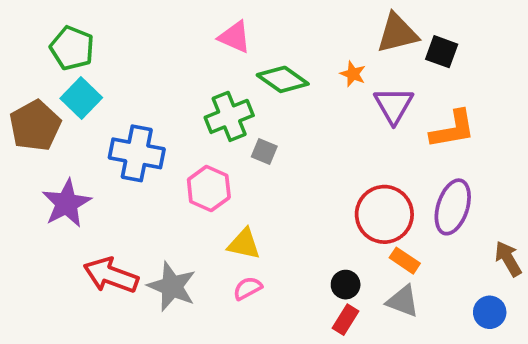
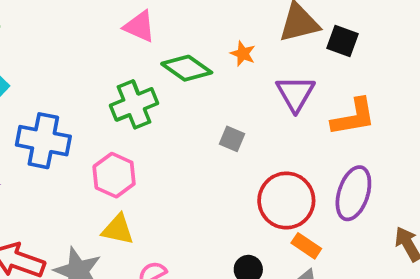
orange star: (353, 74) -> (243, 54), moved
gray square: (264, 152) -> (232, 139), moved
yellow triangle: (244, 244) -> (118, 230), moved

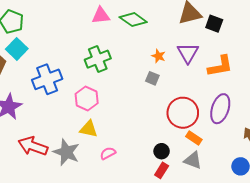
pink triangle: (139, 26) -> (101, 15), turned -30
orange star: (243, 54) -> (158, 56), moved
green diamond: (187, 68) -> (133, 20), moved
blue cross: (43, 141) -> (47, 79), turned -32

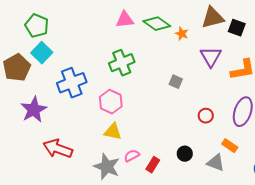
orange star: (158, 56) -> (182, 34), moved
red circle: (183, 113) -> (206, 116), size x0.5
orange rectangle: (194, 138) -> (230, 146), moved
gray star: (66, 152) -> (107, 167), moved
red rectangle: (162, 170) -> (153, 165), moved

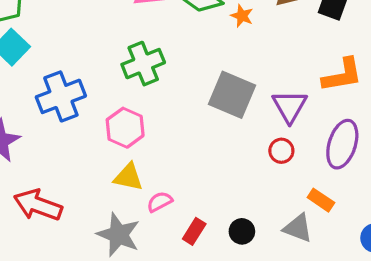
purple triangle: (211, 57) -> (290, 106), moved
gray square: (176, 82) -> (232, 95), size x2.0
black circle: (185, 154) -> (242, 231), moved
pink semicircle: (132, 156) -> (160, 202), moved

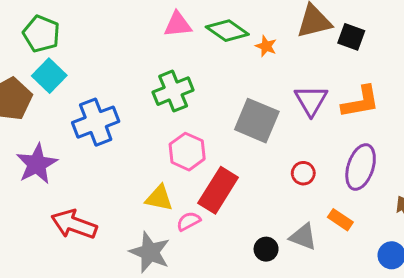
purple triangle: (290, 106) -> (311, 100), moved
pink hexagon: (125, 128) -> (187, 152), moved
gray triangle: (298, 228) -> (303, 237), moved
red rectangle: (194, 231) -> (218, 190), moved, size x1.8

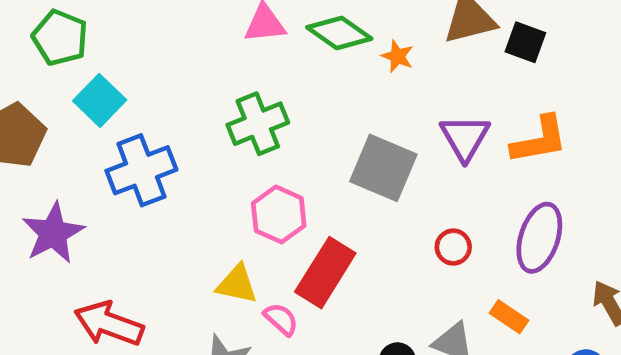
cyan square: (49, 76) -> (100, 100), moved
pink semicircle: (189, 221) -> (281, 319), turned 70

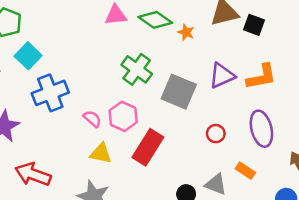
green cross: (258, 124) -> (137, 69), moved, turned -32
purple triangle: (465, 138) -> (222, 76), turned 36
purple ellipse: (539, 238) -> (261, 129), turned -32
pink semicircle: (281, 319) -> (92, 119), moved

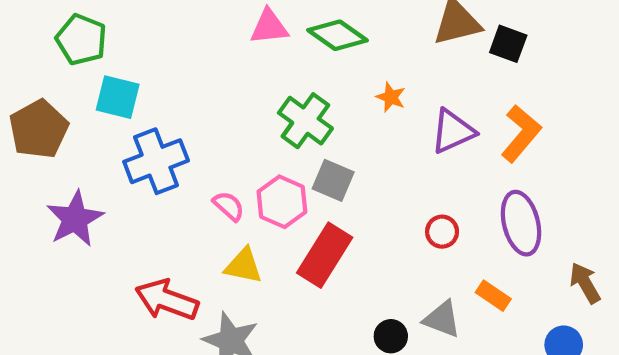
orange star: (186, 32) -> (391, 97), moved
cyan square: (28, 56) -> (118, 97), turned -30
orange L-shape: (261, 77) -> (521, 133), turned -40
gray square: (179, 92) -> (333, 180), moved, size x0.7
red arrow: (33, 174) -> (167, 300), moved

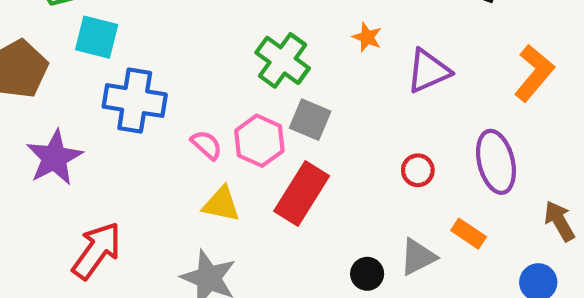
orange L-shape: (521, 133) -> (534, 73), moved
blue cross: (156, 161) -> (135, 101), turned 30
red arrow: (167, 300) -> (97, 251), moved, turned 106
gray triangle: (442, 319) -> (418, 257), turned -48

